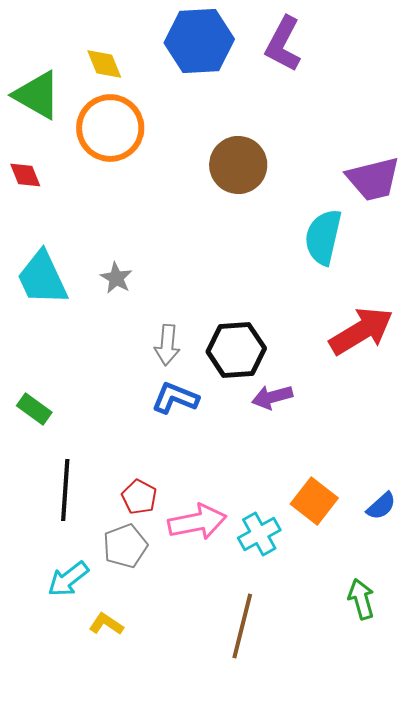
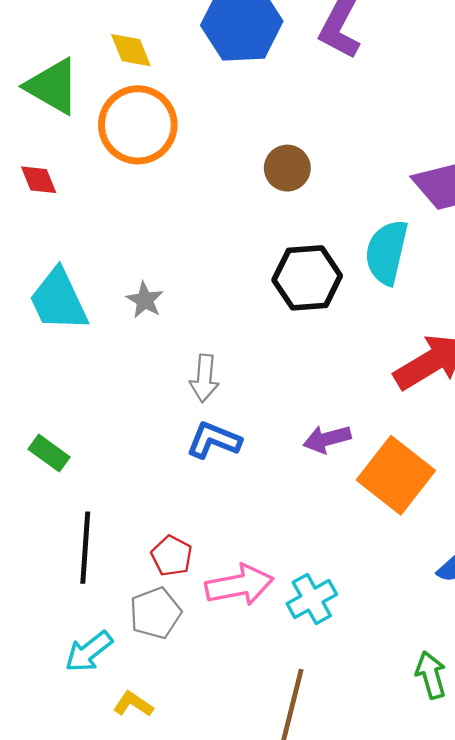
brown circle: (238, 165) -> (287, 168), size x0.7
black hexagon: (236, 350) -> (307, 278), moved
orange square: (314, 501) -> (396, 475), moved, size x1.4

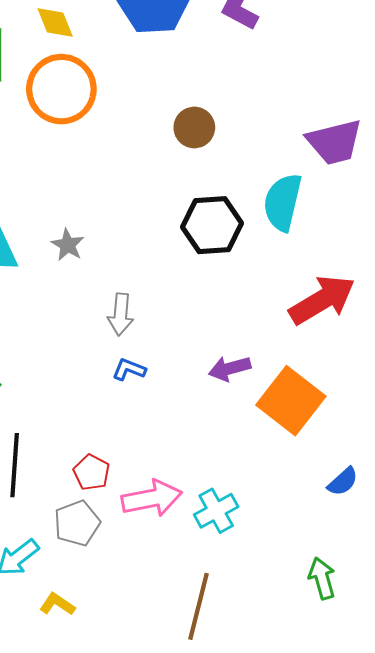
blue L-shape: (214, 440) -> (129, 369), size x0.7

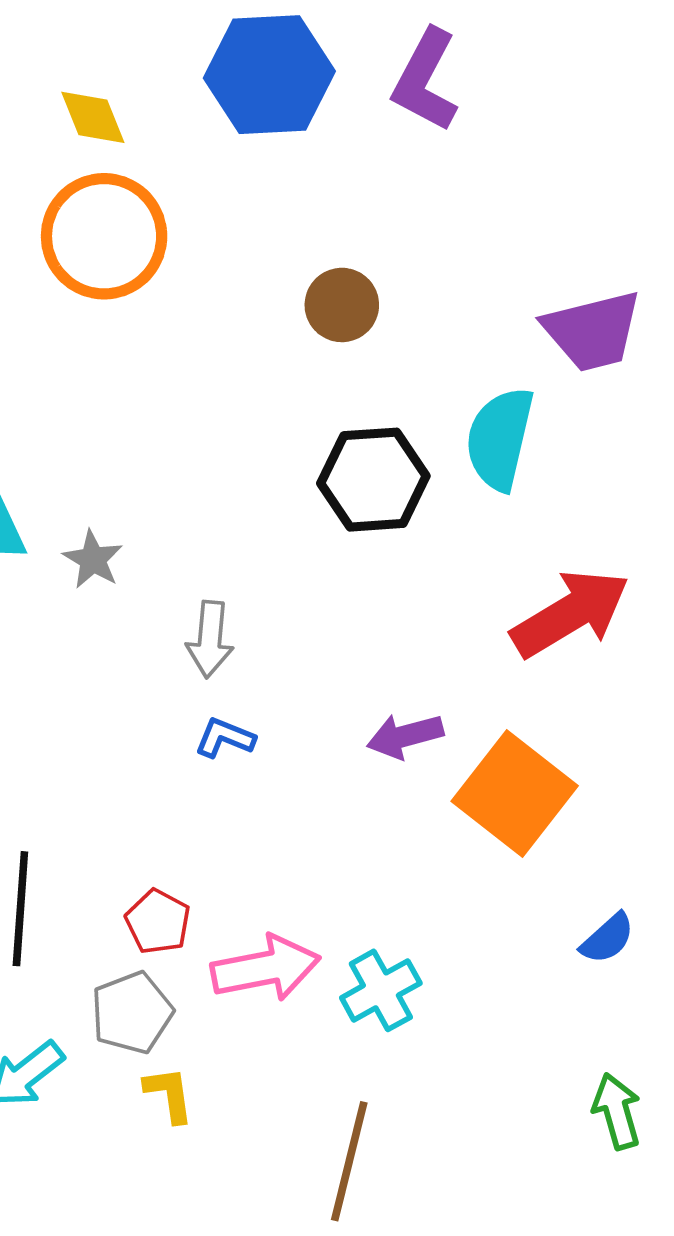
gray star: (68, 245) -> (93, 559), moved
green arrow: (322, 578) -> (617, 1111), moved
yellow L-shape: (57, 604) -> (169, 1094), moved, turned 48

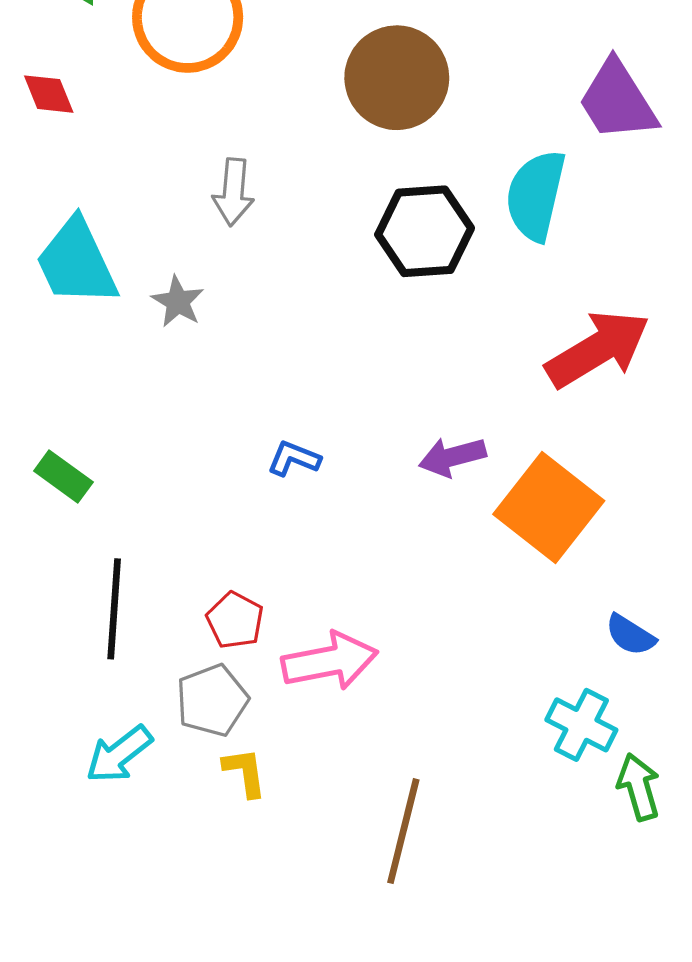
brown circle: (342, 305) -> (397, 78), size x1.6
purple trapezoid: (593, 331) -> (617, 101), turned 72
gray arrow: (210, 639) -> (233, 192), moved
blue semicircle: (607, 938) -> (630, 635), turned 74
cyan cross: (381, 990) -> (581, 725), moved, turned -34

